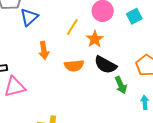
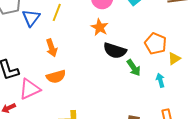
yellow line: (72, 27) -> (57, 12), moved
orange semicircle: (74, 66) -> (56, 77), moved

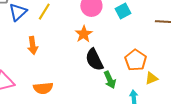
black semicircle: (115, 51) -> (94, 60), turned 35
orange semicircle: (56, 77) -> (43, 88), moved

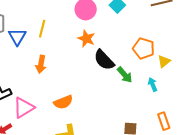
orange arrow: (33, 45) -> (41, 64), turned 36

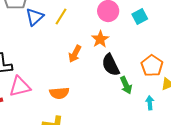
orange arrow: (41, 64) -> (75, 54), moved

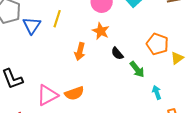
black semicircle: (111, 65) -> (117, 53), size x0.6
pink triangle: (20, 86) -> (47, 95), moved
cyan arrow: (150, 103) -> (157, 92), moved

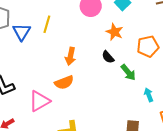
orange star: (101, 31) -> (115, 32), moved
orange pentagon: (157, 44) -> (148, 46), turned -30
orange semicircle: (74, 93) -> (64, 82), moved

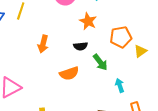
black semicircle: (108, 57) -> (81, 46), turned -56
orange semicircle: (64, 82) -> (69, 73), moved

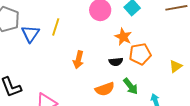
orange pentagon: (121, 37) -> (140, 54), moved
green arrow: (100, 62) -> (131, 86), moved

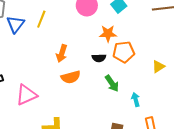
orange star: (123, 37) -> (108, 34), turned -30
orange semicircle: (105, 89) -> (71, 77), moved

